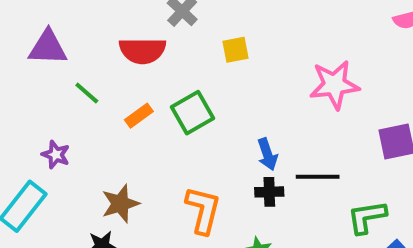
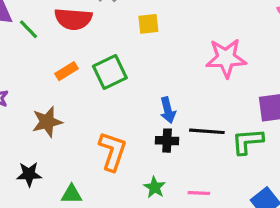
green line: (87, 93) -> (29, 29), moved
brown star: (120, 204) -> (47, 122), moved
green L-shape: (367, 217) -> (247, 141), moved

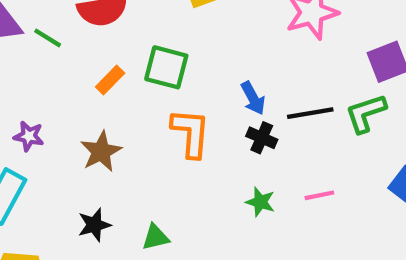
green square: (110, 72) -> (166, 67), turned -36
black cross: (167, 141) -> (262, 138), turned 35
orange L-shape: (112, 151) -> (191, 133), moved

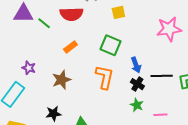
green square: (166, 67) -> (110, 45), moved
green star: (260, 202) -> (137, 105), moved

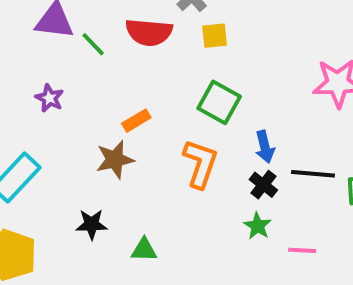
yellow square: (118, 12) -> (215, 36), moved
orange rectangle: (70, 47) -> (136, 121), moved
purple star: (29, 68) -> (49, 98), moved

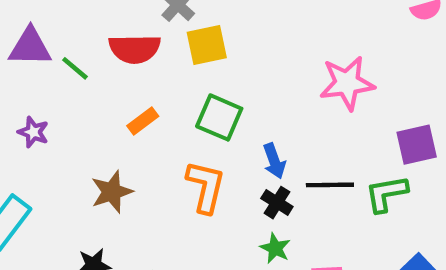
yellow square: (215, 36) -> (207, 45), size x1.4
orange rectangle: (136, 121) -> (143, 121), moved

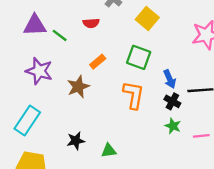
yellow square: (207, 45) -> (147, 18), moved, turned -35
red semicircle: (135, 49) -> (91, 23), size x0.6
purple star: (33, 132) -> (39, 71), size x1.6
brown star: (112, 192) -> (78, 87), moved

